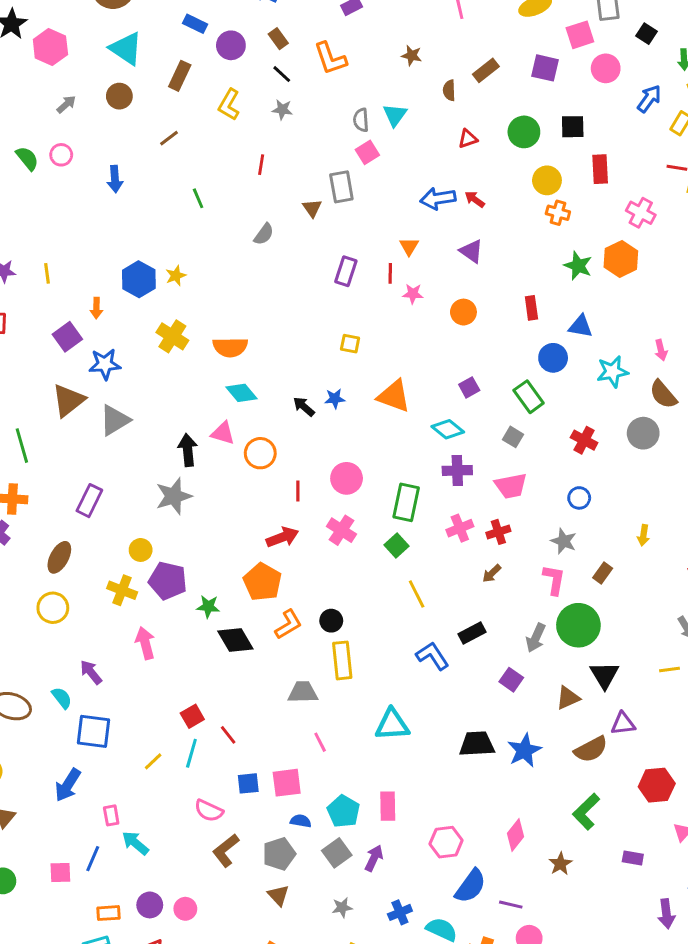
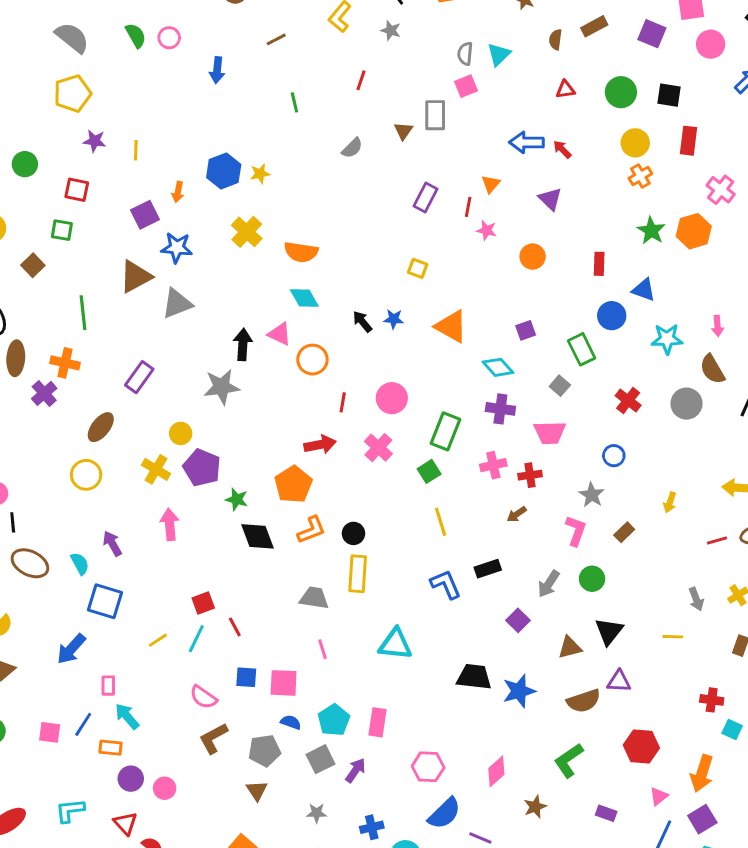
orange cross: (558, 213) -> (640, 176), turned 35
green circle: (578, 625) -> (592, 579), size x0.6
orange rectangle: (108, 913) -> (111, 748), moved

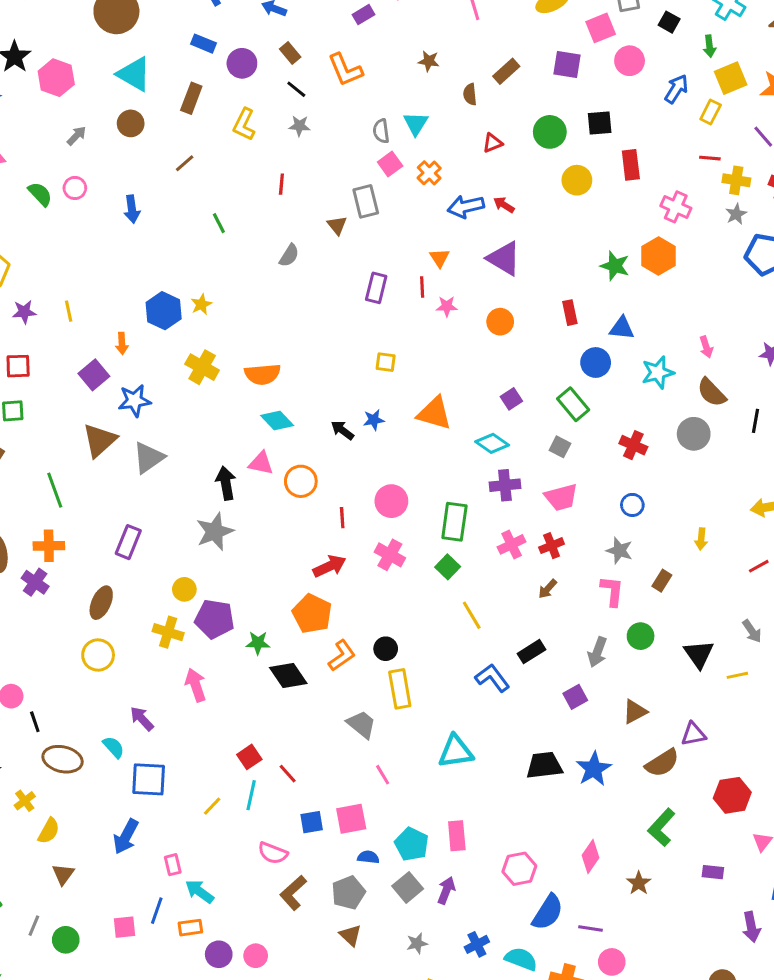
orange cross: (640, 176) -> (429, 173), moved
purple triangle: (550, 199) -> (504, 258), size x1.4
gray trapezoid: (314, 598) -> (361, 724), turned 44
purple square: (518, 620) -> (575, 697), turned 30
black triangle: (609, 631) -> (699, 654), moved

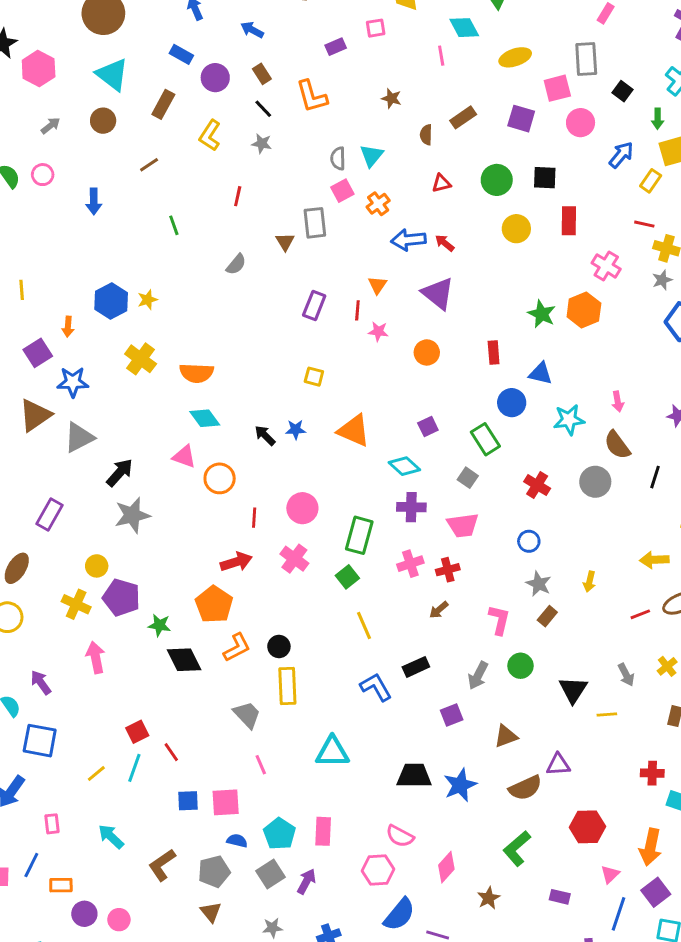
black arrow: (226, 483) -> (120, 473), moved, turned 44
gray star: (619, 551) -> (539, 584), moved
pink semicircle: (273, 853) -> (400, 836), moved
cyan arrow: (200, 892) -> (111, 837), moved

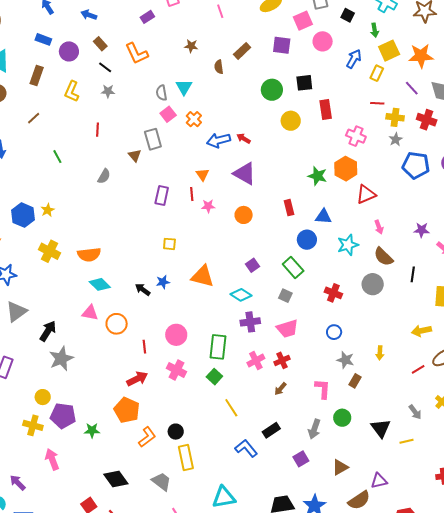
red triangle: (441, 183) -> (366, 194), moved, size x1.5
black diamond: (184, 660) -> (116, 479), moved

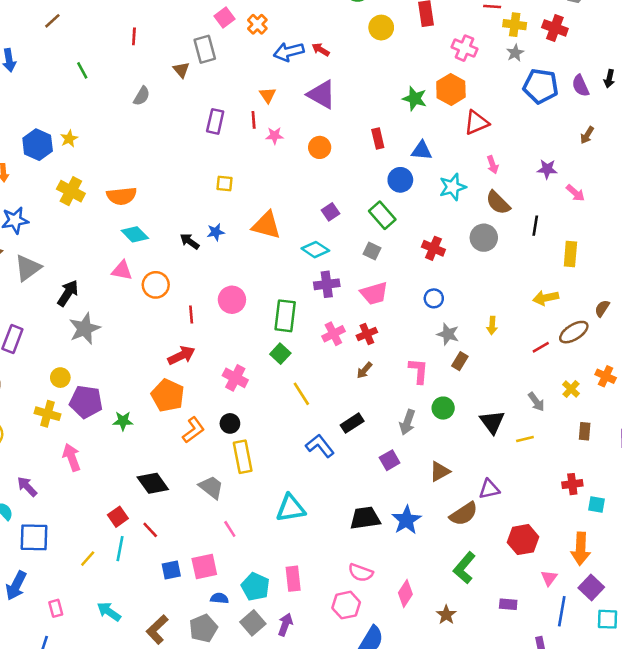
pink cross: (176, 370) -> (235, 378), moved

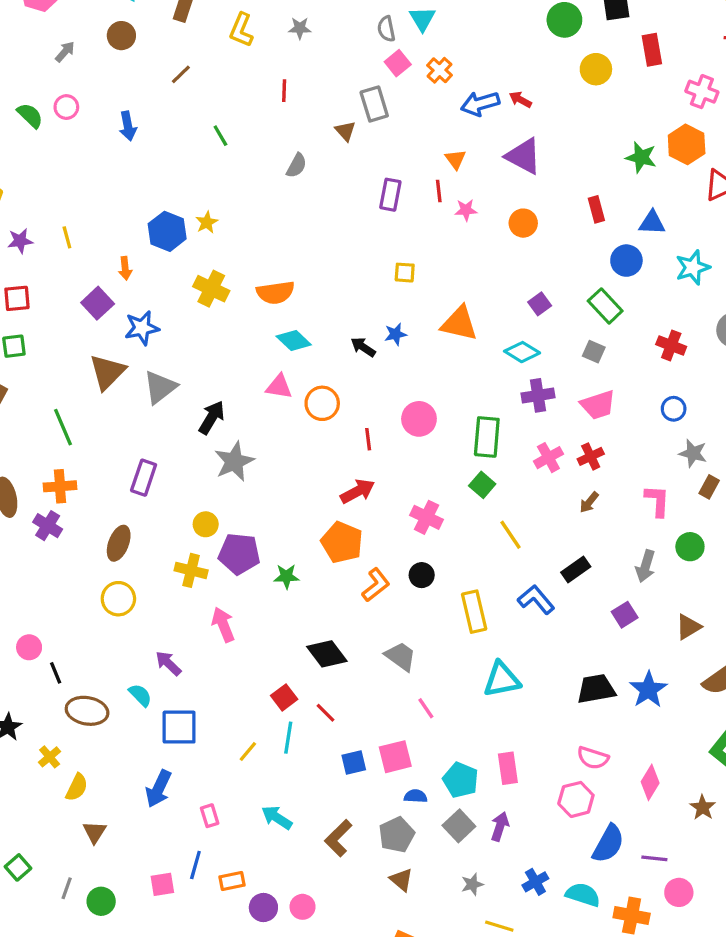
yellow rectangle: (243, 457) -> (474, 612), moved

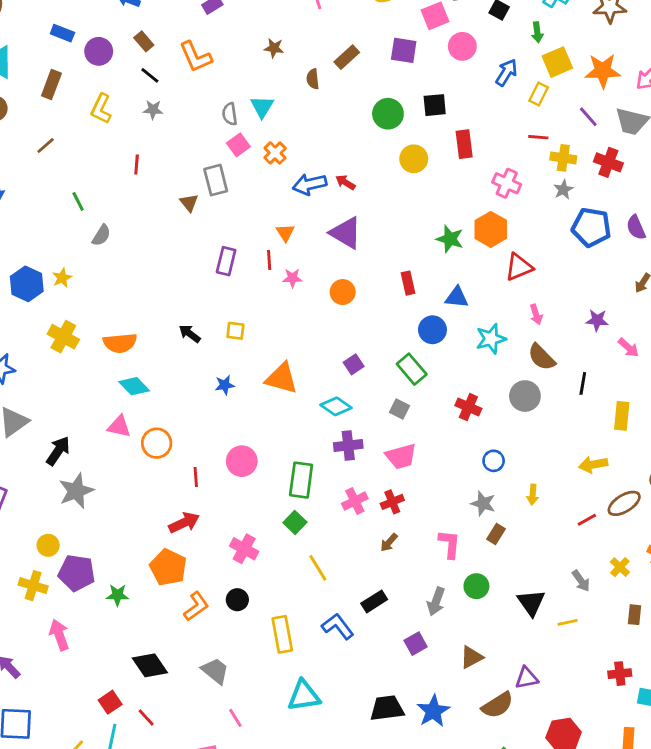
gray semicircle: (297, 166) -> (101, 235), moved
black arrow: (363, 347) -> (190, 334), moved
blue circle: (674, 409) -> (494, 461), moved

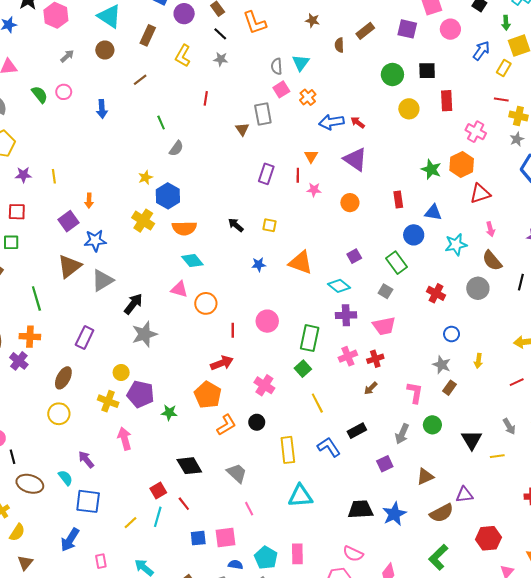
blue hexagon: (27, 284) -> (168, 196), moved

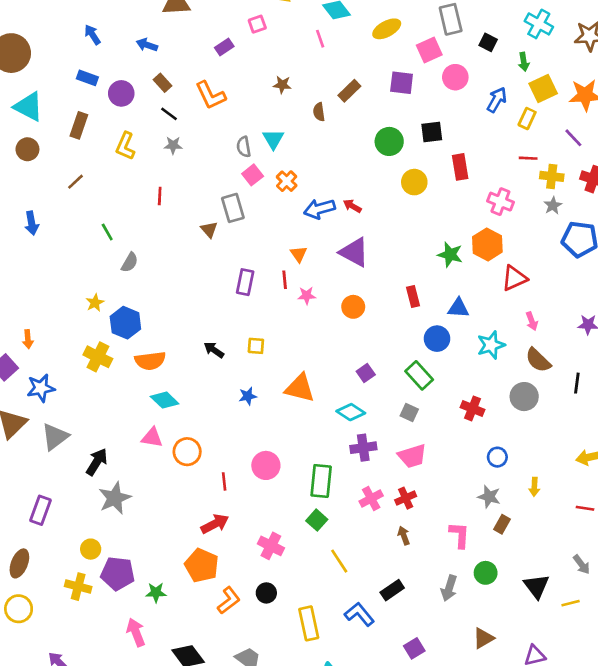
red line: (517, 382) -> (585, 508), turned 40
brown arrow: (371, 388) -> (404, 535), turned 120
pink arrow: (125, 439) -> (136, 632), moved
purple square: (385, 464) -> (414, 648), moved

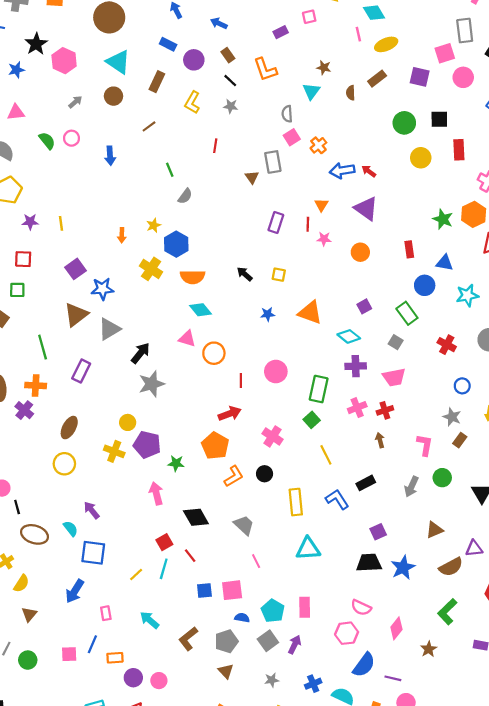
yellow ellipse: (387, 29) -> (386, 44), moved
cyan triangle: (273, 139) -> (311, 91), moved
orange arrow: (28, 339) -> (122, 235), moved
purple rectangle: (40, 510) -> (81, 371), moved

